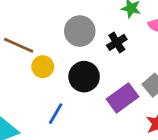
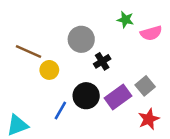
black cross: (117, 42) -> (102, 61), moved
black circle: (84, 77) -> (86, 96), moved

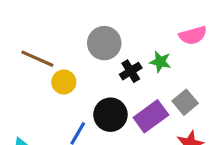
green star: (125, 20) -> (160, 62), moved

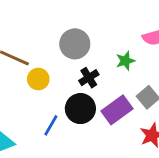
green star: (160, 62) -> (125, 61), turned -30
black cross: (131, 71) -> (89, 78), moved

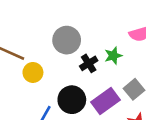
black cross: (89, 78) -> (89, 63), moved

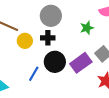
black cross: (89, 63) -> (48, 38), moved, turned 32

